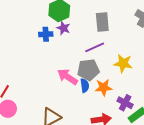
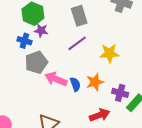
blue cross: (46, 34) -> (24, 41), turned 32
gray pentagon: (88, 70) -> (36, 62), moved

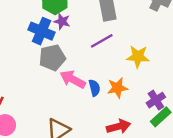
blue cross: (24, 41) -> (41, 31), size x1.5
purple cross: (120, 93) -> (156, 100), moved, turned 35

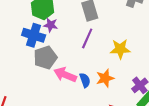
purple line: (102, 41) -> (87, 38), turned -30

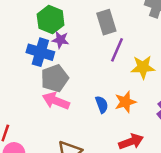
purple line: (87, 38) -> (117, 50), moved
pink arrow: (65, 75) -> (56, 101), moved

